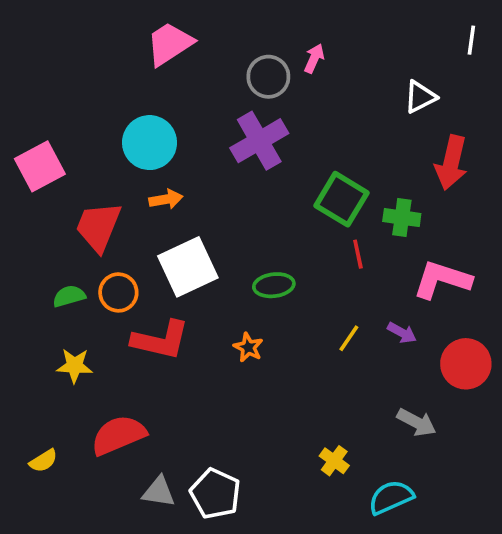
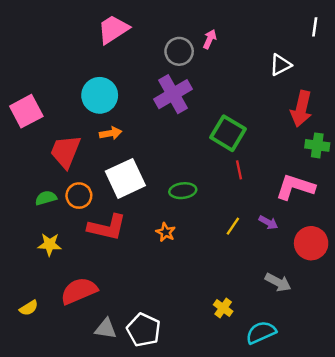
green cross: (402, 218) -> (317, 145), moved

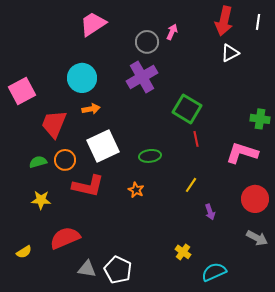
red arrow: (301, 109) -> (224, 21), moved
purple arrow: (268, 222) -> (210, 212), moved, turned 42
gray arrow: (278, 282) -> (257, 238), moved

